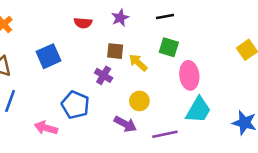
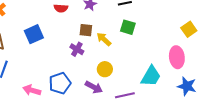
pink ellipse: (189, 75) -> (177, 57), moved
blue pentagon: (75, 105) -> (60, 83), moved, turned 30

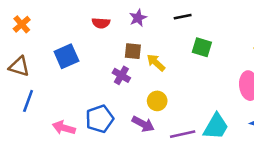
green square: (128, 27) -> (202, 47), moved
cyan trapezoid: (151, 76) -> (216, 126), moved

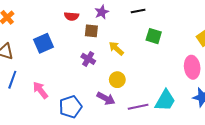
brown square: (133, 51) -> (91, 31), moved
blue pentagon: (100, 119) -> (71, 107), moved
pink arrow: (64, 128) -> (40, 90), moved, turned 36

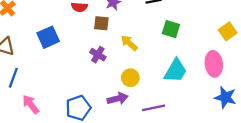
pink arrow: (40, 90) -> (31, 104), moved
purple arrow: (106, 98) -> (118, 99), turned -42
cyan trapezoid: (165, 100) -> (176, 71), moved

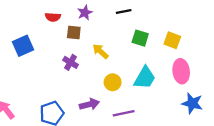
yellow square: (228, 31) -> (172, 40), moved, turned -35
yellow circle: (130, 78) -> (113, 82), moved

